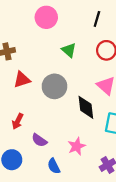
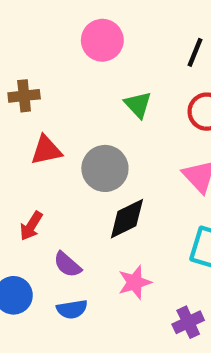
black diamond: (86, 107) -> (127, 219), moved, turned 65
blue semicircle: (54, 166) -> (72, 309), moved, turned -77

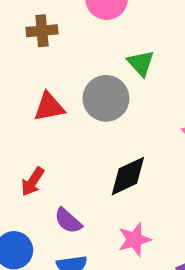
brown cross: (24, 96) -> (42, 31), moved
gray circle: (105, 168) -> (106, 98), moved

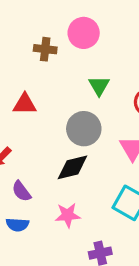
brown cross: (42, 31) -> (45, 49), moved
gray circle: (106, 98) -> (84, 129), moved

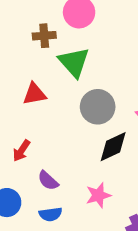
green triangle: (99, 86) -> (74, 62), moved, size x1.5
black diamond: (72, 167) -> (113, 147), moved

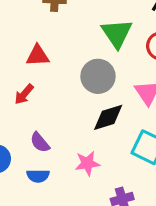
green triangle: (74, 62) -> (117, 33), moved
red arrow: (21, 151) -> (24, 94), moved

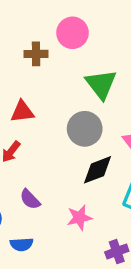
blue semicircle: (38, 176) -> (22, 244), moved

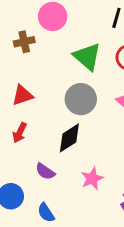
black diamond: (98, 170) -> (69, 138), moved
blue semicircle: (22, 244) -> (46, 213), turned 72

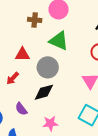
green triangle: (87, 57) -> (59, 41), moved, turned -35
gray circle: (81, 99) -> (48, 67), moved

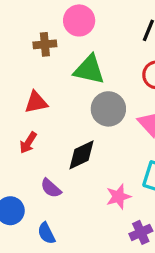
gray circle: (48, 67) -> (108, 109), moved
pink star: (50, 123) -> (118, 197), moved

